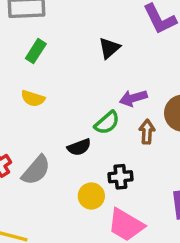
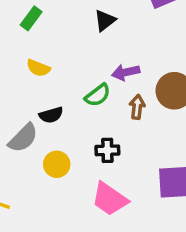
yellow semicircle: (33, 98) -> (38, 68), moved
black semicircle: (79, 147) -> (51, 115), moved
yellow circle: (91, 196) -> (57, 164), moved

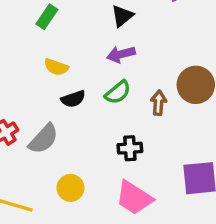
purple arrow: (126, 72) -> (121, 54), moved
black semicircle: (51, 115) -> (73, 99), moved
yellow circle: (57, 164) -> (71, 188), moved

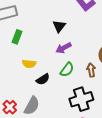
black cross: (130, 148) -> (81, 99), size x1.6

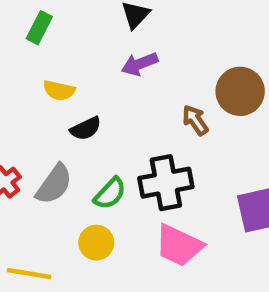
green semicircle: (67, 70) -> (110, 193), moved
brown arrow: (91, 70) -> (195, 120), turned -32

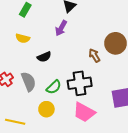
purple arrow: (140, 64) -> (61, 28), moved, turned -42
yellow semicircle: (59, 90) -> (23, 38), moved
gray semicircle: (54, 184) -> (28, 82), turned -60

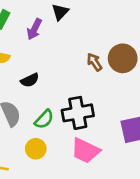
purple arrow: (61, 28) -> (34, 29), moved
brown arrow: (94, 55) -> (94, 62), moved

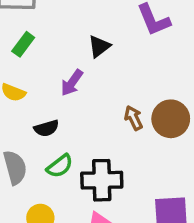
purple arrow: (34, 29) -> (72, 83), moved
green semicircle: (44, 119) -> (60, 166), moved

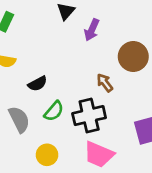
purple arrow: (72, 83) -> (92, 30), moved
brown arrow: (134, 118) -> (105, 83), moved

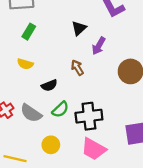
brown arrow: (105, 83) -> (77, 68), moved
gray semicircle: (19, 119) -> (31, 113), turned 145

